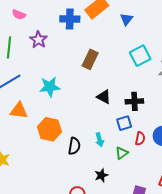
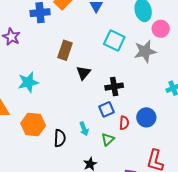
cyan square: (140, 56) -> (114, 41), turned -30
black triangle: (104, 97) -> (83, 73), moved, turned 49

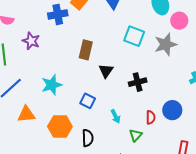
blue square: (107, 109) -> (88, 101), moved, turned -35
cyan arrow: (84, 129) -> (116, 116), moved

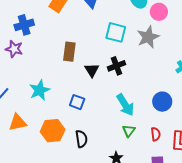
blue cross: (58, 14) -> (24, 25), moved
black cross: (138, 82) -> (116, 66), moved
cyan arrow: (116, 116) -> (125, 105), moved, size x1.6
red semicircle: (151, 117) -> (156, 134), moved

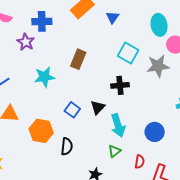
black triangle: (92, 70) -> (98, 107), moved
cyan star: (40, 90) -> (44, 77), moved

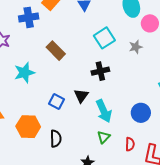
blue cross: (42, 21) -> (29, 17), moved
cyan square: (128, 53) -> (104, 38), turned 35
brown rectangle: (78, 59) -> (56, 51), turned -60
gray star: (158, 66) -> (136, 47), size x0.6

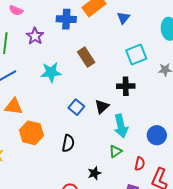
orange hexagon: (28, 127) -> (31, 133), moved

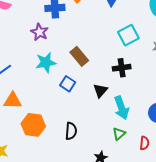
purple star: (35, 36) -> (40, 32), moved
brown rectangle: (86, 57) -> (79, 56), moved
blue square: (76, 107) -> (68, 84), moved

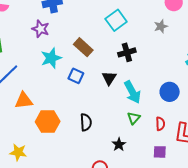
cyan square: (128, 35) -> (116, 20), moved

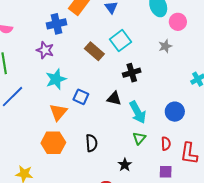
brown rectangle: (83, 47) -> (94, 51), moved
black triangle: (109, 78) -> (114, 99), turned -49
orange triangle: (24, 101) -> (58, 112), moved, turned -42

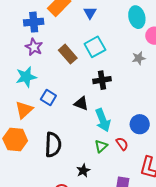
purple star: (45, 50) -> (34, 47), moved
black semicircle: (91, 143) -> (53, 145), size x1.4
red semicircle: (166, 144) -> (122, 144), moved, turned -40

